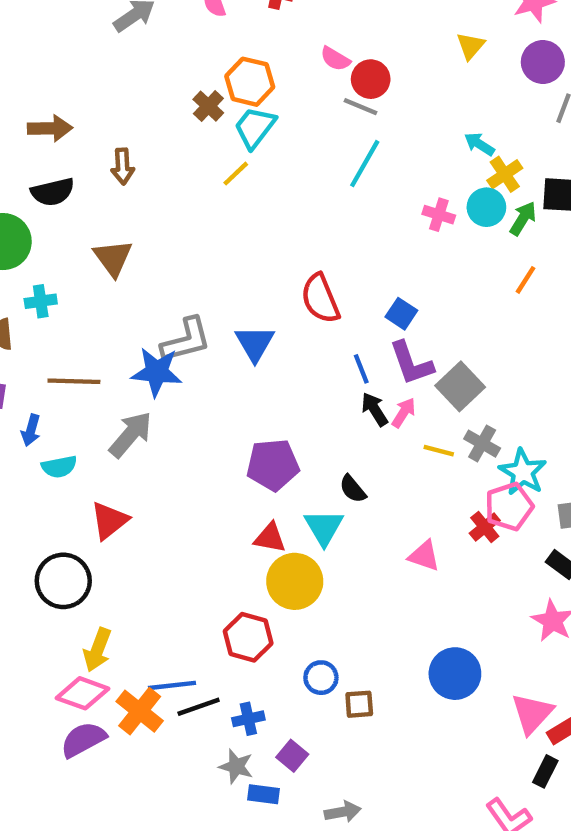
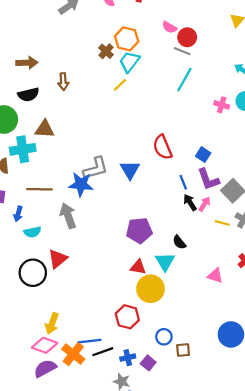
brown triangle: (113, 258) -> (45, 129), moved, turned -50
cyan cross: (41, 301) -> (23, 149), size x1.6
gray arrow: (131, 434) -> (68, 216), turned -60
black circle: (63, 581) -> (33, 273), moved
purple square: (292, 756) -> (148, 363), moved

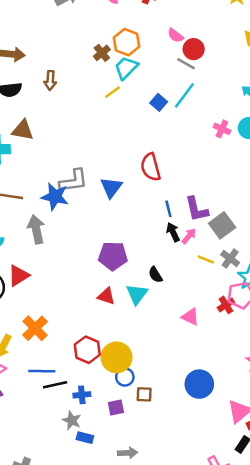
blue square: (203, 155) -> (159, 102), moved
yellow circle: (151, 289) -> (117, 357), moved
orange cross: (73, 354) -> (35, 328), moved
purple square: (148, 363) -> (116, 407), moved, turned 32

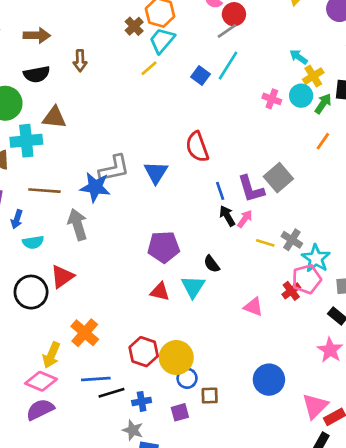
gray line: (186, 64) -> (227, 31), turned -60
gray square: (222, 225) -> (278, 178), moved

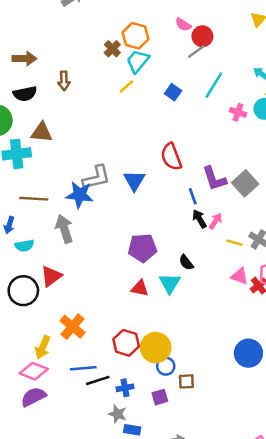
cyan line: (228, 66) -> (214, 85), moved
purple L-shape: (251, 189) -> (214, 179), moved
pink triangle: (253, 307) -> (240, 276), moved
blue circle: (269, 380) -> (248, 353), moved

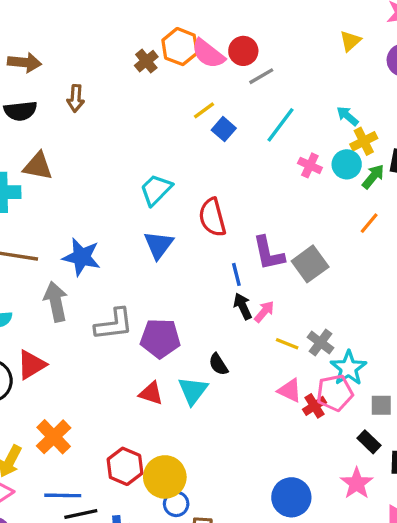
pink semicircle: (183, 25) -> (208, 54), moved, size x1.5
red circle: (202, 36) -> (243, 51), moved
cyan trapezoid: (138, 61) -> (156, 190), moved
yellow line: (126, 86) -> (204, 110), moved
gray L-shape: (96, 178) -> (114, 324), moved

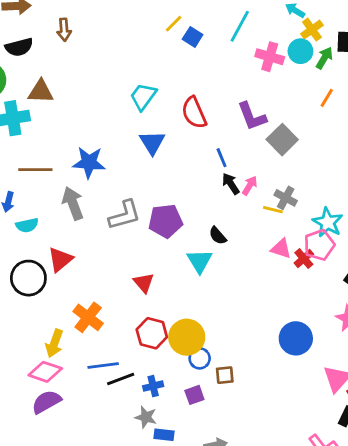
pink cross: (310, 165) -> (270, 57), size x1.4
purple L-shape: (268, 253) -> (252, 116), moved
gray cross: (321, 343) -> (286, 198), moved
red triangle: (151, 393) -> (144, 283), moved, turned 40

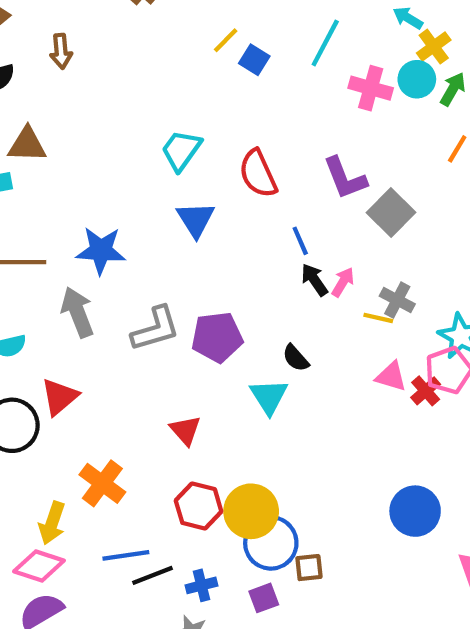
blue circle: (200, 358) -> (271, 543), size x1.6

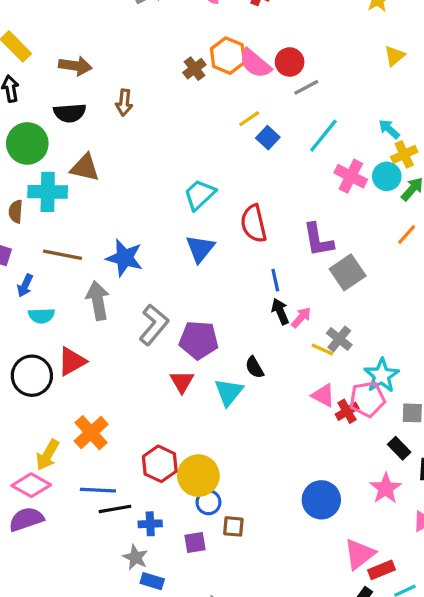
gray L-shape: (155, 329) -> (154, 325), turned -45
red triangle: (185, 430) -> (182, 382), moved
blue circle: (271, 543) -> (208, 502), size x0.6

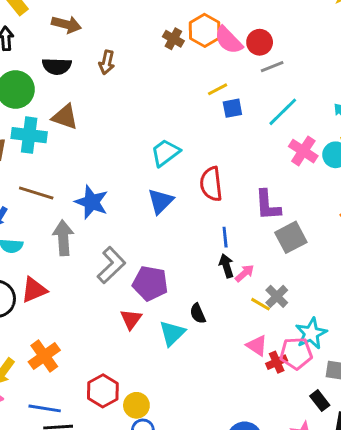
brown cross: (194, 69) -> (173, 39), turned -30
blue square: (268, 138) -> (232, 108), turned 30
yellow circle: (198, 476) -> (136, 405), size x0.7

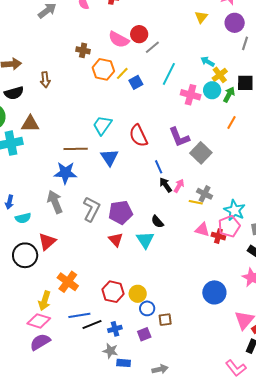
orange hexagon: (205, 30) -> (103, 69), moved
brown line: (36, 193) -> (76, 149), moved
red cross: (277, 362) -> (218, 236), turned -32

